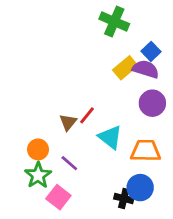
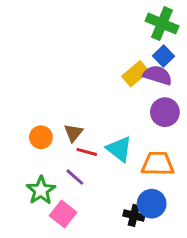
green cross: (114, 21) -> (162, 24), moved
red line: (87, 115) -> (87, 152), moved, turned 66
orange circle: (38, 149) -> (41, 137), moved

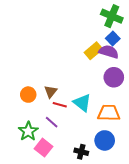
black cross: (134, 215) -> (81, 152), moved

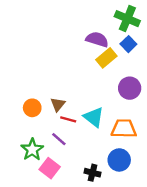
purple semicircle: (109, 52) -> (97, 39), moved

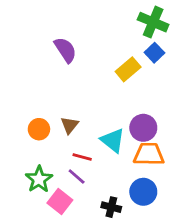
purple semicircle: (97, 39) -> (65, 50), moved, turned 40
purple circle: (130, 88) -> (143, 128), moved
red line: (68, 119) -> (82, 157), moved
purple line: (59, 139) -> (77, 176), moved

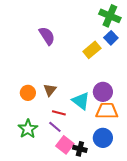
pink square: (60, 202) -> (65, 145), moved

